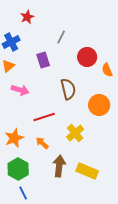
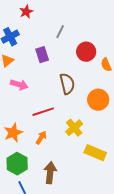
orange arrow: (42, 143) -> (41, 138), turned 80
brown arrow: (59, 166) -> (50, 173), moved
yellow rectangle: (87, 171) -> (95, 153), moved

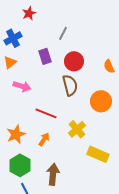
red circle: (86, 52) -> (74, 61), moved
red line: (43, 112) -> (46, 113), turned 40

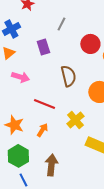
red circle: (74, 61) -> (90, 44), moved
orange star: (16, 134) -> (14, 125), turned -30

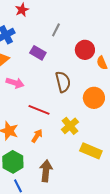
purple rectangle: (43, 47) -> (38, 53), turned -42

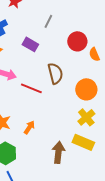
red line: (39, 110) -> (31, 88), moved
yellow cross: (70, 126) -> (86, 117), moved
brown arrow: (46, 171) -> (58, 152), moved

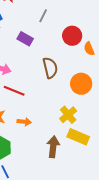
red line: (31, 88) -> (14, 91), moved
yellow cross: (86, 117) -> (68, 115), moved
orange arrow: (29, 127) -> (24, 122), turned 64

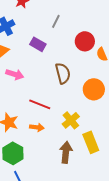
red line: (14, 91) -> (40, 104), moved
yellow cross: (68, 115) -> (71, 120), moved
yellow rectangle: (78, 137) -> (91, 142), turned 45

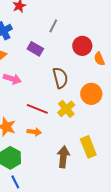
yellow cross: (71, 120) -> (66, 109), moved

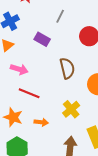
red line: (37, 109) -> (29, 93), moved
yellow cross: (66, 109) -> (71, 109), moved

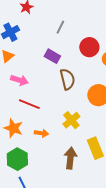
purple rectangle: (42, 39) -> (52, 56), moved

